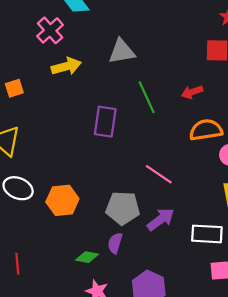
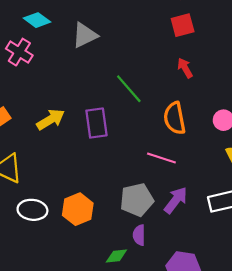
gray triangle: (122, 51) -> (85, 35), moved
yellow arrow: (66, 66) -> (51, 119), moved
red arrow: (192, 92) -> (185, 68), moved, turned 96
orange semicircle: (206, 130) -> (175, 118), moved, turned -76

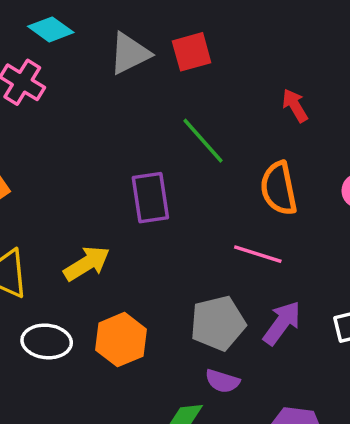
red square: (183, 25) -> (192, 52), moved
yellow arrow: (51, 119) -> (87, 263), moved
purple semicircle: (139, 235) -> (222, 381), turned -72

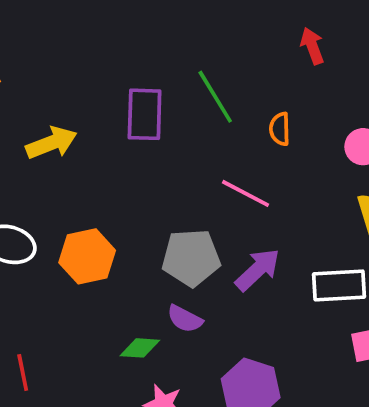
green line: (203, 141) -> (215, 97), moved
orange semicircle: (279, 188) -> (280, 129), size x0.6
yellow arrow: (87, 263) -> (51, 143), moved

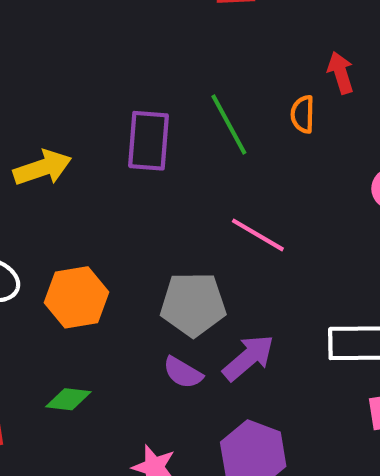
orange semicircle: (280, 129) -> (303, 114), moved
purple arrow: (258, 270) -> (248, 358), moved
green diamond: (140, 348) -> (68, 399), moved

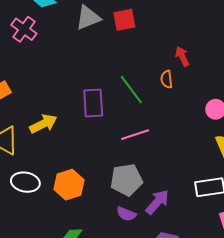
pink line: (258, 235) -> (135, 135), moved, turned -40

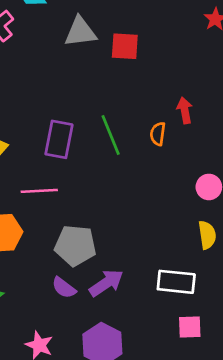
pink line: (135, 135) -> (39, 191), moved

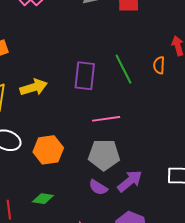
pink line: (39, 191) -> (106, 119), moved

